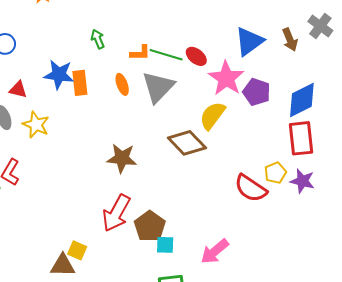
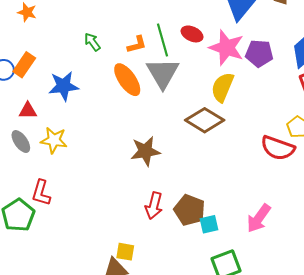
green line: (166, 55) -> (162, 40), turned 72
orange rectangle: (80, 83) -> (24, 65), moved, turned 55
orange ellipse: (122, 84) -> (127, 80), size x1.6
red arrow: (116, 213) -> (154, 206), size x0.7

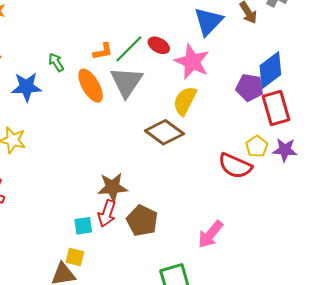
green line: (162, 40) -> (129, 49), turned 56
green arrow: (92, 42) -> (56, 62), moved
purple pentagon: (259, 53) -> (250, 88), moved
brown star: (145, 151) -> (113, 187), moved
cyan square: (209, 224) -> (83, 226), moved

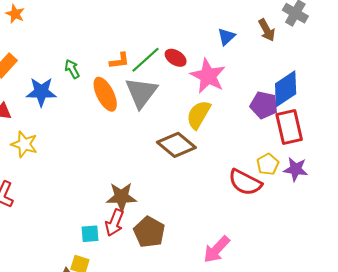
blue triangle: (208, 21) -> (226, 37), size x0.6

